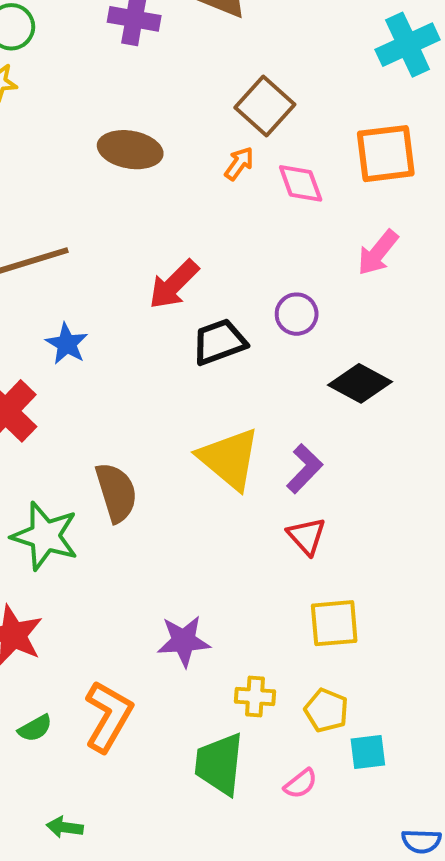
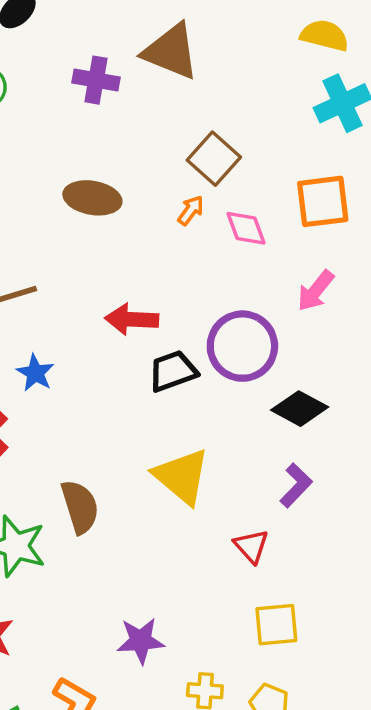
red arrow: (174, 284) -> (132, 319), turned 48
purple circle: (297, 314) -> (242, 346), size x1.8
purple L-shape: (305, 469) -> (296, 485), moved

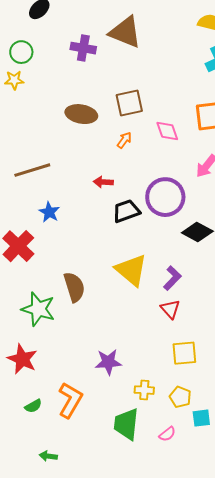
brown square: (214, 159) -> (129, 103), moved, turned 36
orange arrow: (191, 210) -> (124, 140), moved
red arrow: (132, 319) -> (103, 182), size x0.7
purple L-shape: (296, 485) -> (172, 278), moved

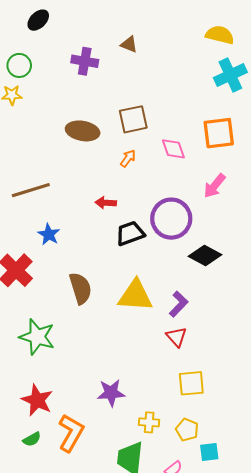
brown triangle: (125, 32) -> (129, 44), size x0.5
yellow triangle: (131, 270) -> (135, 296), turned -36
brown semicircle: (74, 287) -> (80, 288), moved
red star: (22, 359) -> (37, 400), moved

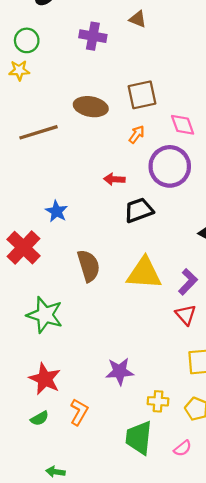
brown line: (31, 190) -> (38, 132), moved
purple circle: (171, 219) -> (170, 166), moved
orange L-shape: (71, 433) -> (79, 412), size x0.7

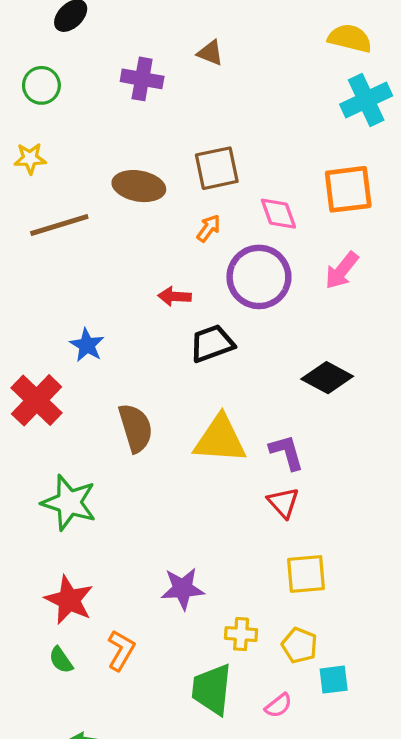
yellow star: (19, 70) -> (30, 158), moved
purple L-shape: (188, 282) -> (287, 452), turned -60
green semicircle: (39, 418) -> (61, 660), turned 84

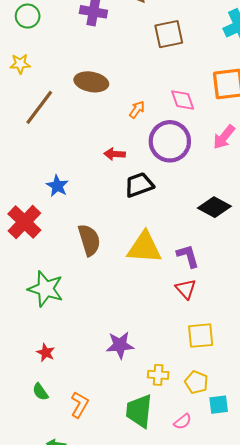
brown square: (217, 168) -> (169, 34), moved
brown line: (59, 225) -> (39, 107), turned -36
red star: (69, 600) -> (46, 353), size x0.6
orange L-shape: (121, 650) -> (80, 405), moved

